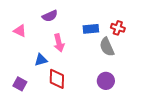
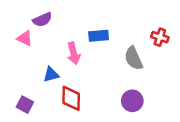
purple semicircle: (50, 16) -> (42, 20), moved
red cross: (118, 28) -> (160, 37), moved
blue rectangle: (91, 29) -> (99, 36), moved

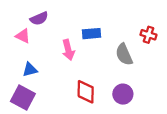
blue triangle: (51, 75) -> (30, 70), moved
red diamond: (71, 98) -> (86, 92), moved
purple square: (25, 105) -> (23, 98), size x1.5

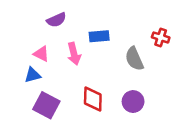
purple semicircle: (39, 18) -> (56, 20), moved
pink triangle: (23, 36) -> (41, 54), moved
purple square: (23, 98) -> (46, 105), moved

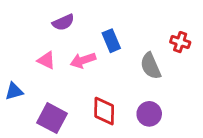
blue rectangle: (99, 36) -> (111, 41), turned 72
pink arrow: (74, 54) -> (83, 60), turned 85
blue triangle: (33, 75) -> (14, 91), moved

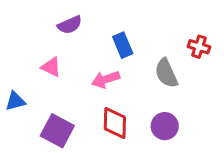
pink arrow: (83, 60) -> (106, 79), moved

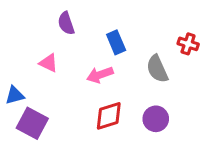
purple semicircle: (70, 25) -> (66, 23), turned 95
red diamond: (115, 123) -> (109, 116), turned 72
purple square: (57, 131) -> (32, 123), moved

